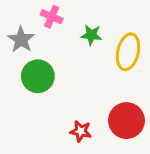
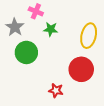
green star: (91, 35) -> (51, 29), moved
red circle: (126, 121) -> (81, 69), moved

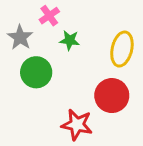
pink cross: (36, 11) -> (49, 16), turned 32
red star: (56, 90) -> (77, 125), size x1.5

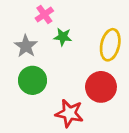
gray star: (20, 37) -> (26, 46), moved
green circle: (36, 72) -> (32, 80), moved

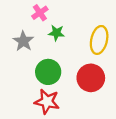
green circle: (32, 80) -> (48, 72), moved
red star: (69, 113) -> (47, 102), moved

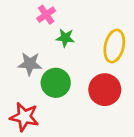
gray star: (23, 41) -> (30, 64), moved, turned -30
red star: (47, 102) -> (24, 117), moved

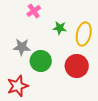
green star: (65, 38) -> (60, 28), moved
red star: (24, 117) -> (18, 86), turned -30

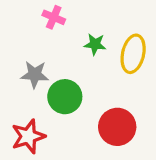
pink cross: (34, 11) -> (54, 17), turned -32
red circle: (77, 66) -> (117, 127), moved

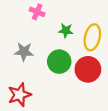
green circle: (65, 97) -> (59, 62), moved
red circle: (117, 127) -> (88, 69), moved

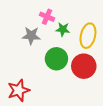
pink cross: (37, 12) -> (47, 17), moved
gray star: (24, 52) -> (31, 36), moved

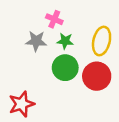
green star: (63, 29) -> (65, 41), moved

